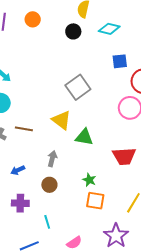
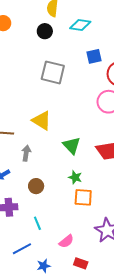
gray square: (78, 87) -> (53, 72), moved, turned -35
green triangle: (84, 137) -> (72, 146), moved, turned 42
gray arrow: (52, 159) -> (26, 153), moved

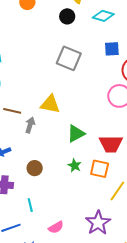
yellow triangle: (42, 121) -> (50, 104), turned -30
green triangle: (72, 146) -> (76, 134), turned 36
gray arrow: (26, 153) -> (30, 125), moved
orange square: (83, 197) -> (100, 169), moved

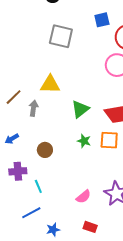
brown line: (12, 111) -> (14, 97), turned -48
cyan line: (30, 205) -> (38, 186), moved
pink semicircle: (56, 227) -> (83, 197), moved

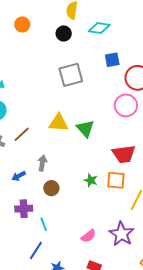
gray square: (61, 36) -> (71, 75), turned -30
gray arrow: (33, 108) -> (42, 163), moved
green triangle: (80, 109) -> (85, 129), moved, turned -36
blue line: (31, 213) -> (36, 250), turned -30

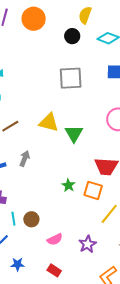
orange circle: (22, 24) -> (34, 19), size x1.5
brown circle: (51, 188) -> (31, 219), moved
purple star: (122, 234) -> (88, 244), size x0.7

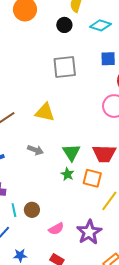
green triangle: (74, 134) -> (71, 152), moved
gray arrow: (25, 158) -> (35, 150), moved, turned 91
purple star: (88, 244) -> (89, 232), size x1.4

